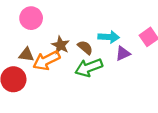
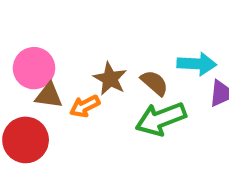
pink circle: (31, 18) -> (34, 68), moved
orange arrow: (46, 60) -> (85, 106), size x0.6

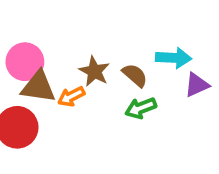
brown triangle: (49, 96) -> (38, 87), size x1.4
green arrow: (161, 119) -> (141, 108), size x0.7

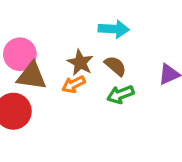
cyan arrow: (173, 58) -> (114, 29), moved
orange arrow: (71, 96) -> (74, 84), moved

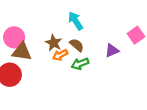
cyan arrow: (114, 29) -> (76, 21), turned -126
orange arrow: (74, 84) -> (60, 55), moved

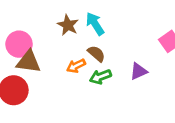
brown star: (54, 43) -> (68, 25), moved
purple triangle: (112, 51) -> (138, 71), moved

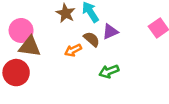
purple triangle: (138, 71) -> (110, 32), moved
green arrow: (100, 77) -> (109, 71), moved

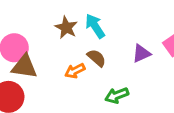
purple triangle: (110, 32) -> (141, 54), moved

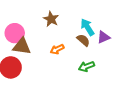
cyan arrow: (95, 26) -> (87, 27), moved
brown semicircle: (97, 58) -> (83, 40), moved

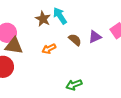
cyan arrow: (87, 27) -> (60, 16), moved
green arrow: (86, 66) -> (74, 85), moved

